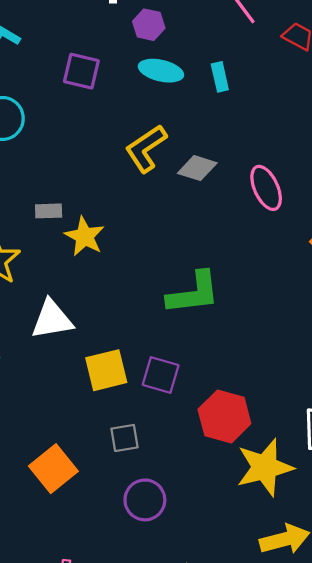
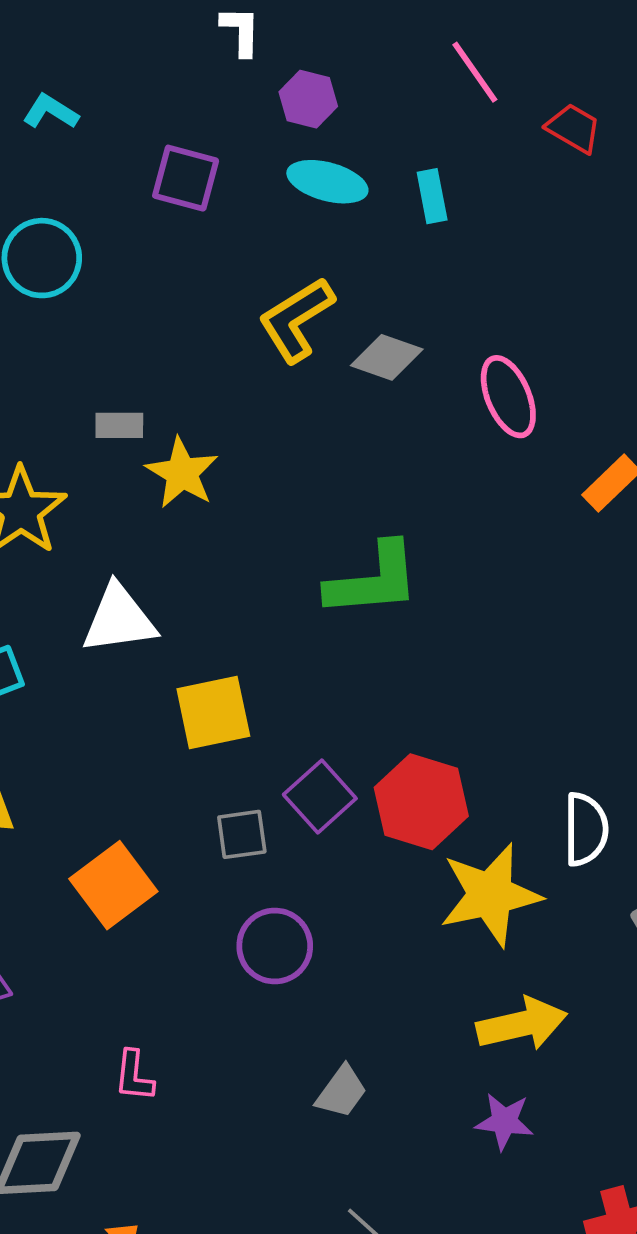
purple square: (161, 375) -> (320, 796), moved, turned 30

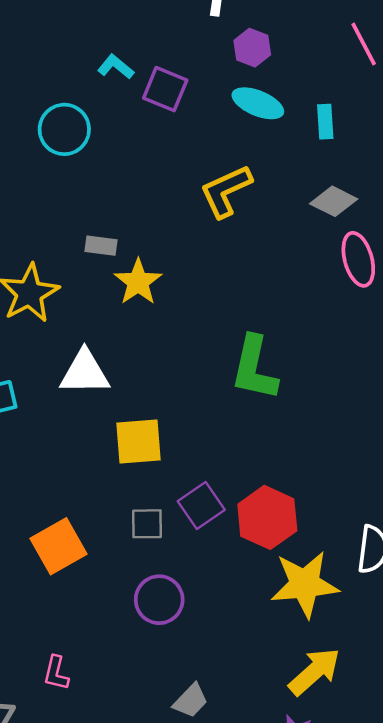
cyan L-shape: (51, 112) -> (116, 67), moved
gray diamond: (387, 357) -> (334, 201), moved
green L-shape: (373, 580) -> (254, 368), turned 100
yellow arrow: (522, 1024) -> (314, 672), turned -36

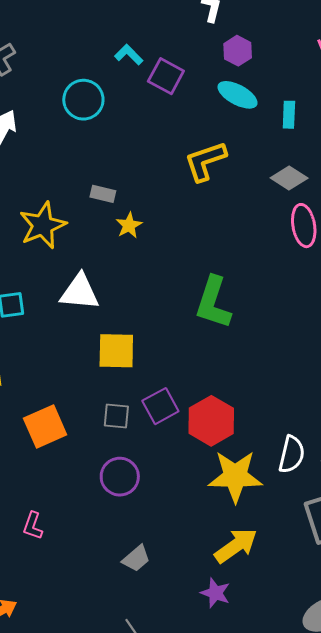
yellow star: (138, 282) -> (129, 225), size x0.7

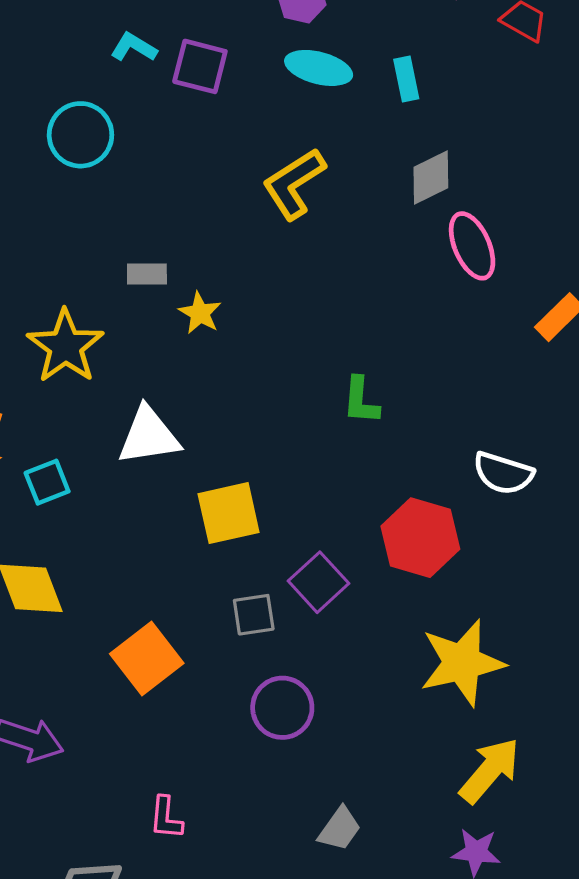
gray diamond: (289, 178) -> (431, 178), turned -45
green L-shape: (213, 303) -> (361, 401), size x0.6
red hexagon: (211, 421) -> (420, 538), moved
white semicircle: (292, 454) -> (503, 473), moved, turned 108

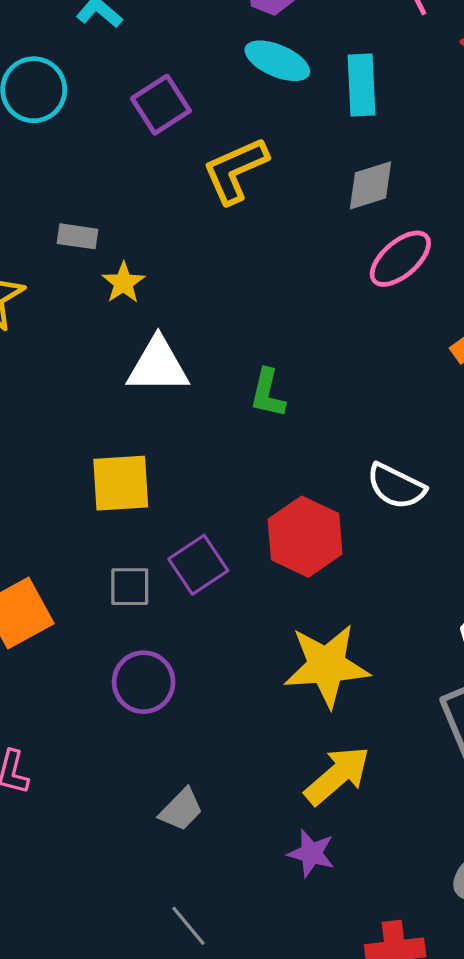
purple square: (200, 66) -> (161, 105), moved, turned 34
cyan rectangle: (406, 79) -> (361, 85), size x1.4
pink ellipse: (472, 246) -> (400, 259), turned 64
white triangle: (149, 436) -> (158, 366), moved

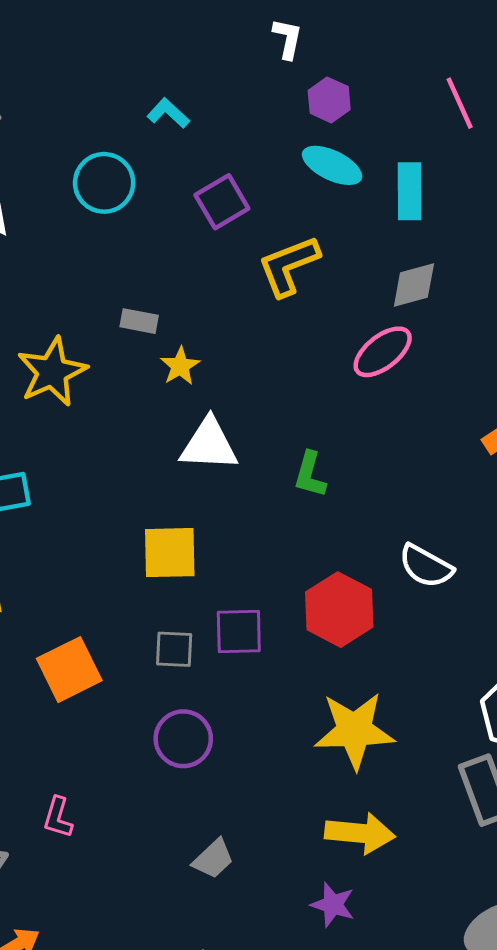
pink ellipse: (400, 259) -> (383, 352), moved
purple square: (198, 565) -> (239, 632), turned 30
yellow arrow: (337, 775) -> (360, 833), turned 44

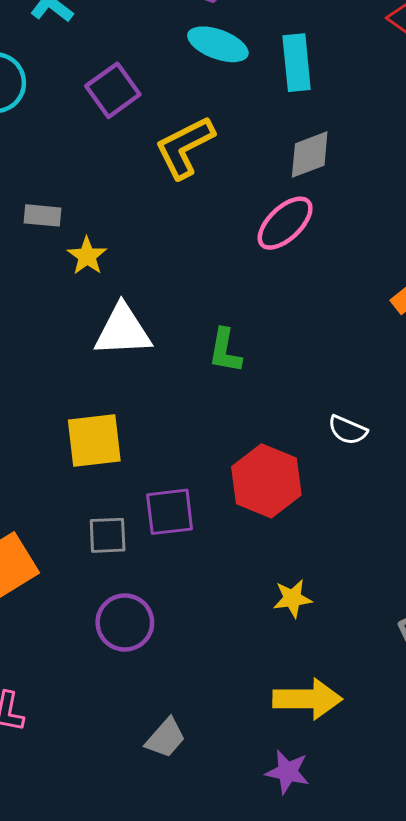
white semicircle: (426, 566) -> (348, 430), size x0.7
yellow star: (354, 730) -> (292, 598), size x0.5

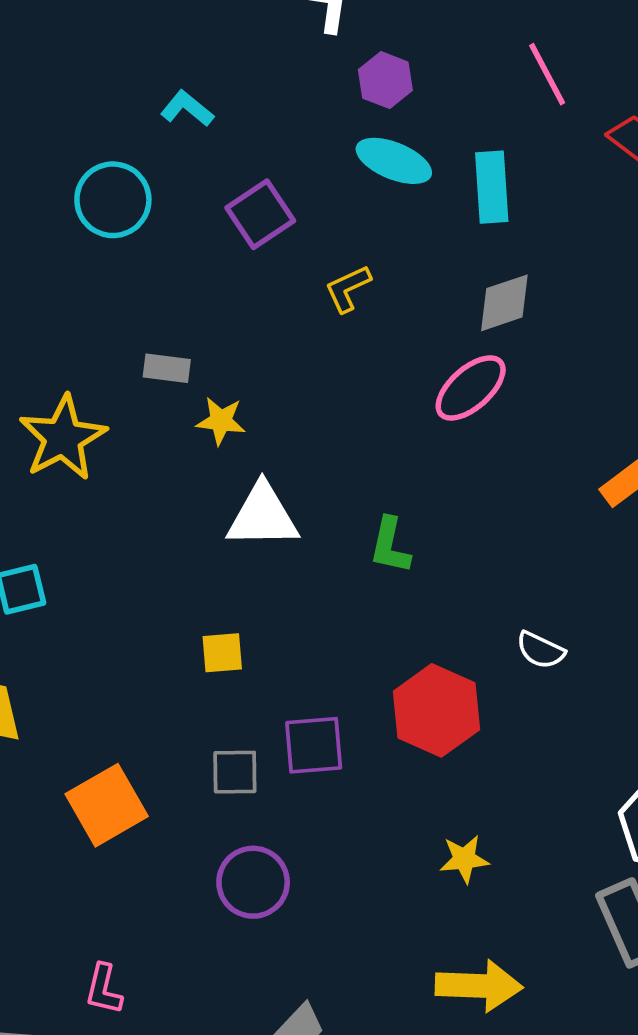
yellow L-shape: (185, 147) -> (348, 288), size x0.6
yellow star: (87, 256) -> (221, 421), turned -30
yellow square: (94, 441) -> (222, 653), size x0.6

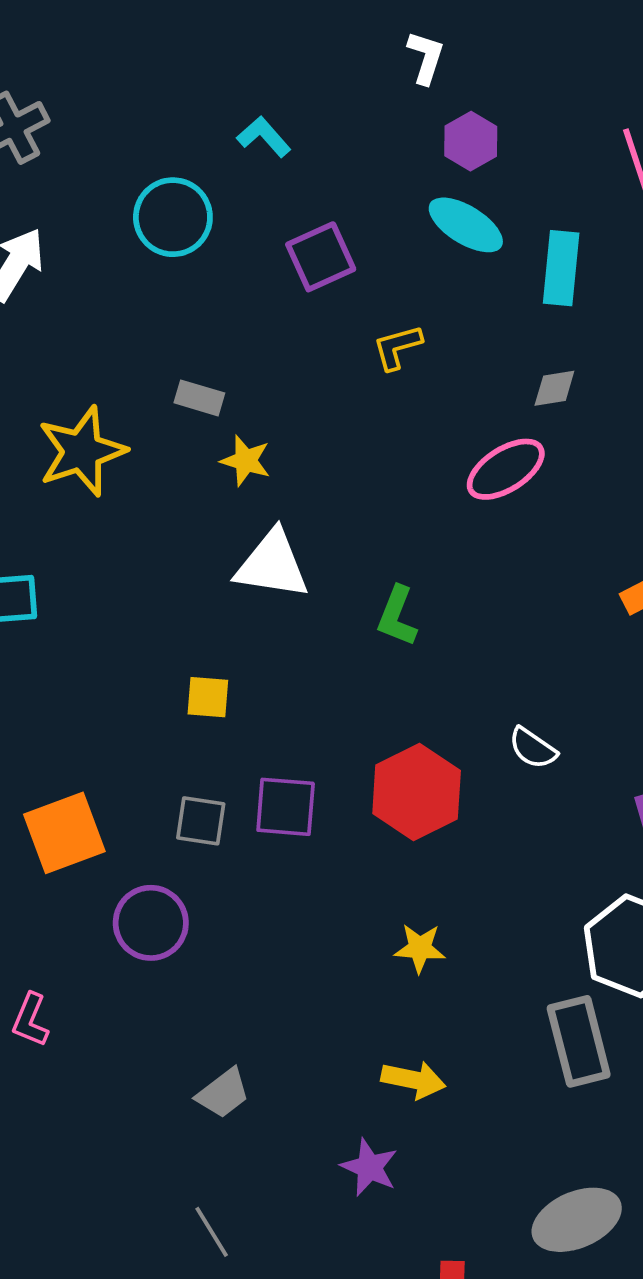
gray diamond: (504, 303) -> (554, 388), size x0.7
purple circle: (253, 882) -> (151, 923), moved
yellow arrow: (479, 986) -> (413, 1080), size x0.7

